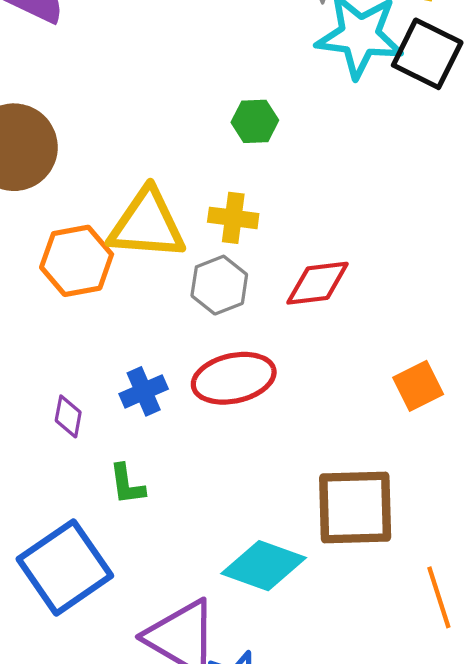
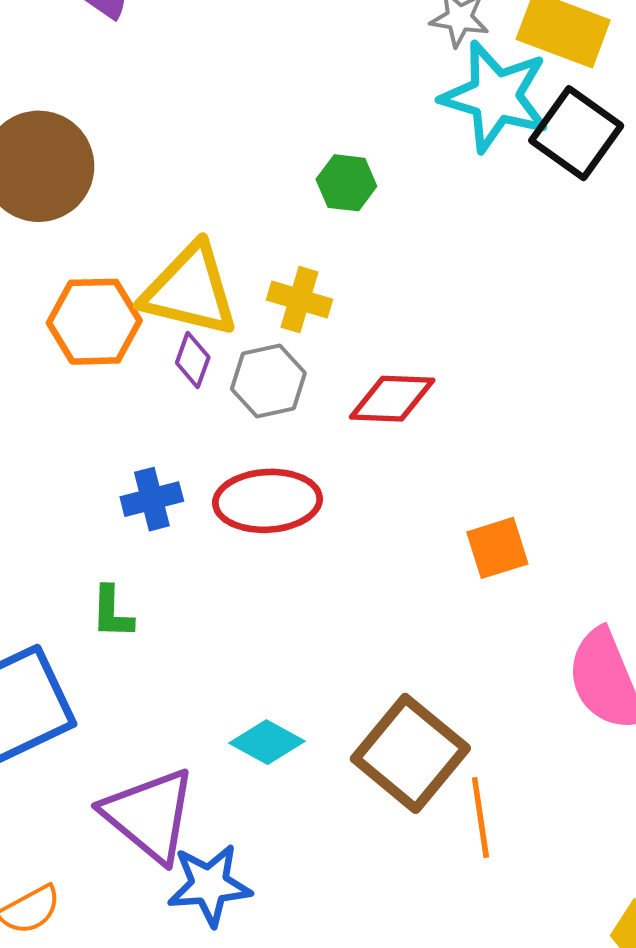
purple diamond: (68, 416) -> (193, 360), moved
brown square: (355, 507) -> (410, 753), moved, turned 32
cyan diamond: (264, 566) -> (267, 742), size x0.7

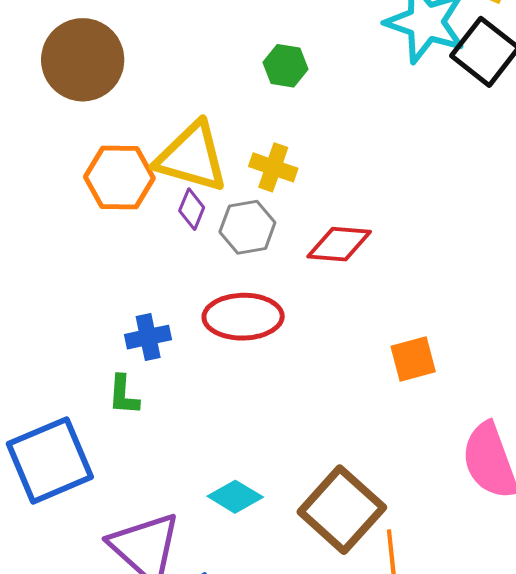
green hexagon: (346, 183) -> (285, 66), moved
blue cross: (152, 499) -> (148, 337), moved

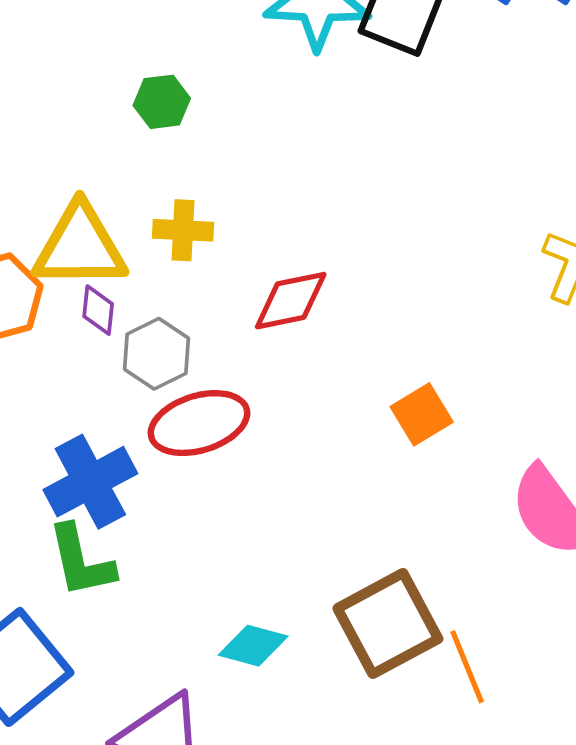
gray hexagon: (247, 227) -> (156, 354), moved
blue cross: (148, 337) -> (90, 482), size x1.6
green L-shape: (124, 395) -> (81, 561), size x1.5
brown square: (342, 510) -> (388, 624), turned 36

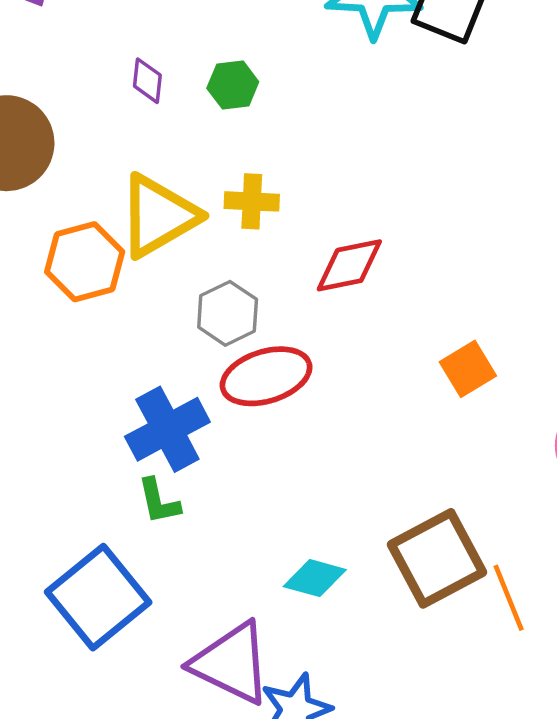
yellow triangle: (80, 246) -> (158, 216), turned -30
purple diamond: (98, 310) -> (147, 81), moved
green L-shape: (81, 561) -> (159, 501), size x0.7

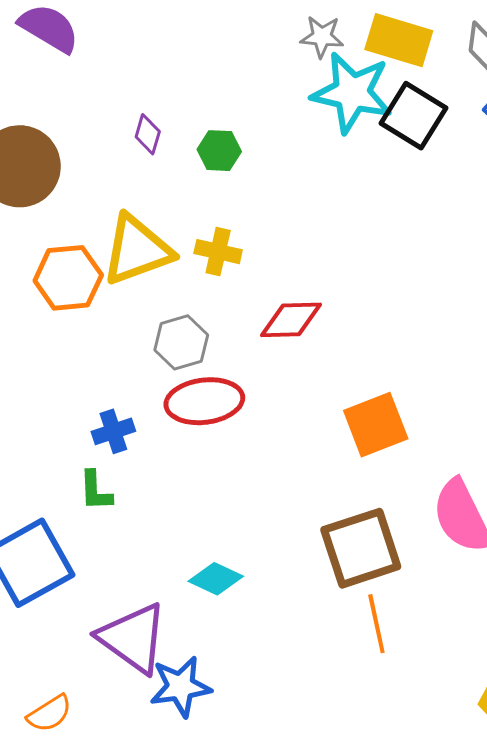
orange square: (468, 369) -> (376, 425), size x1.4
blue cross: (167, 429) -> (113, 431), size x0.6
brown square: (437, 558) -> (361, 548), moved

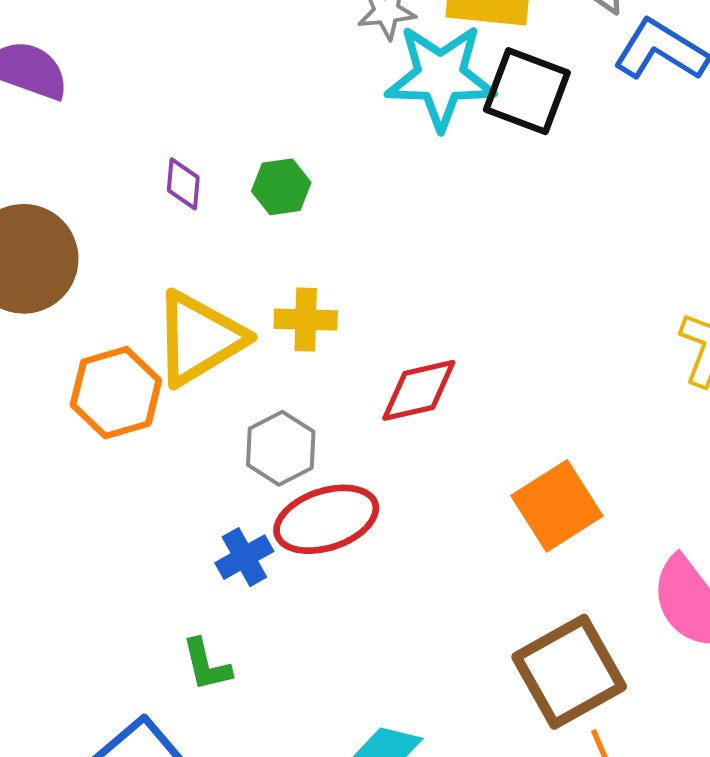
blue cross: (113, 431) -> (244, 557), moved

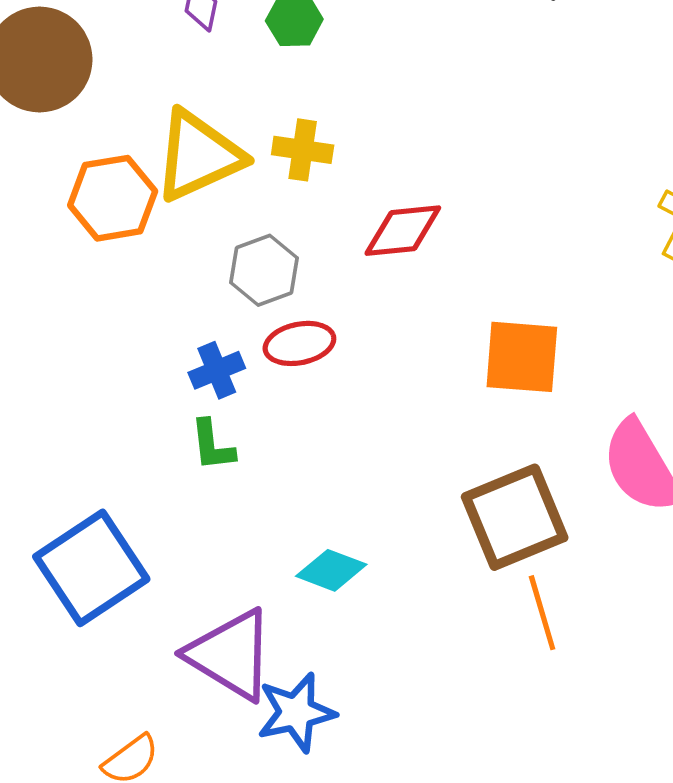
orange square: (557, 506) -> (522, 357), turned 30
red ellipse: (326, 519) -> (299, 343), size x0.7
green L-shape: (207, 665) -> (212, 445), moved

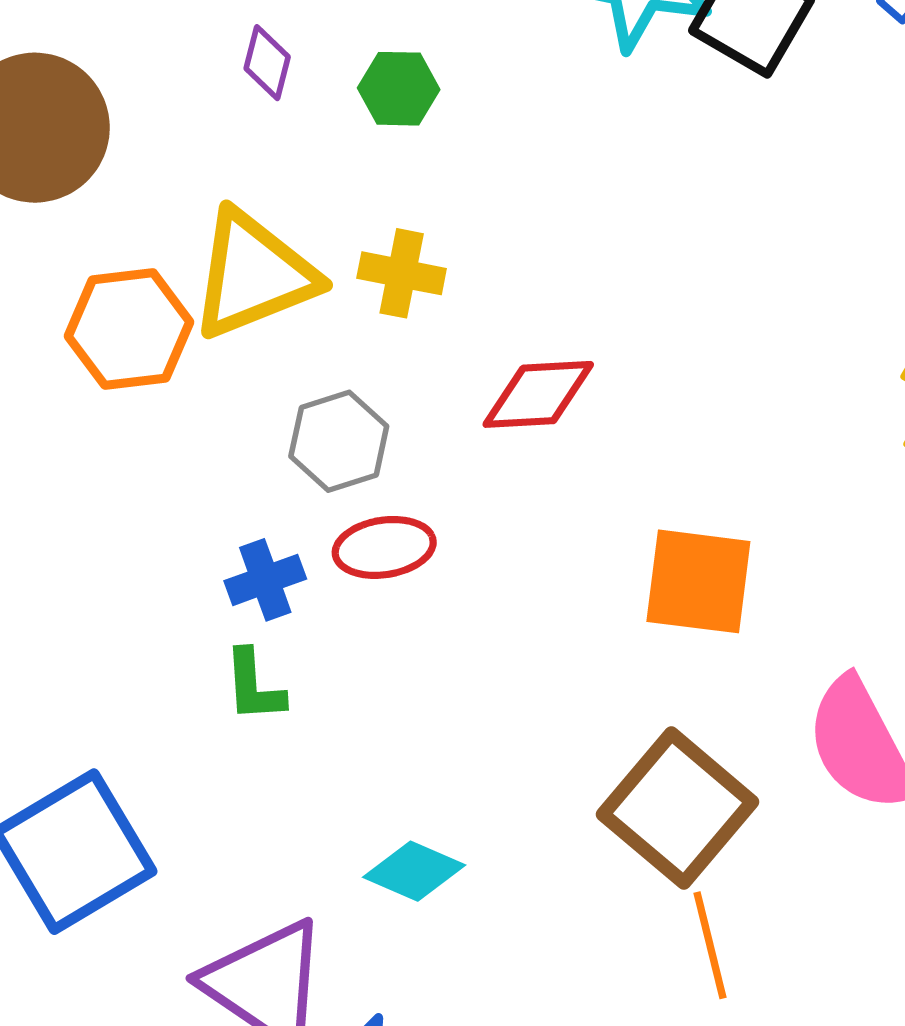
brown square: (515, 517) -> (678, 808), turned -30

